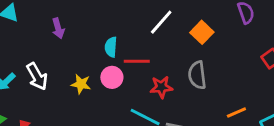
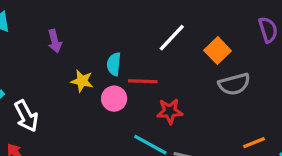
gray semicircle: (197, 75) -> (234, 84), moved, turned -100
white arrow: (37, 76) -> (26, 116), moved
yellow star: (81, 84) -> (82, 81), moved

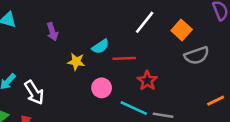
cyan semicircle: (114, 64) -> (100, 46), turned -126
pink circle: (114, 99) -> (102, 88), moved
red star: (170, 111) -> (147, 81), turned -30

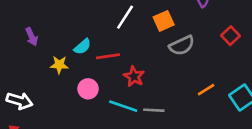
orange square: (182, 30) -> (164, 21), turned 30
white arrow: (34, 92) -> (20, 101), turned -35

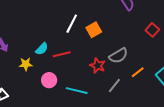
orange square: (164, 21) -> (94, 30), moved
gray semicircle: (182, 45) -> (118, 56), moved
red star: (134, 76) -> (98, 66), moved
gray line: (154, 110) -> (114, 85), moved, turned -49

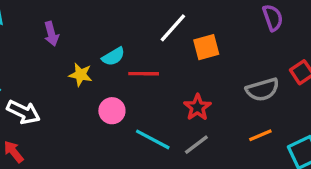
gray semicircle: (118, 56) -> (262, 90), moved
gray line: (114, 85) -> (196, 145), moved

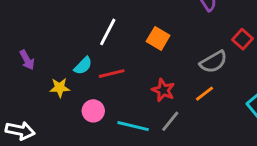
white line: (173, 28) -> (108, 32), moved
orange square: (206, 47) -> (158, 38), turned -30
orange line: (260, 135) -> (204, 94), moved

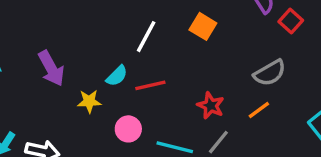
orange square: (158, 38) -> (203, 26), moved
red square: (243, 39) -> (291, 21), moved
purple arrow: (27, 60) -> (51, 68), size x1.5

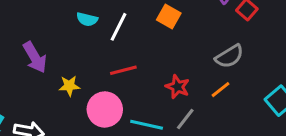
cyan semicircle: (117, 76) -> (87, 19), moved, turned 60
pink circle: (128, 129) -> (105, 109), size x1.5

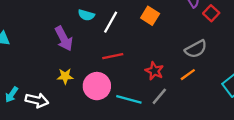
purple arrow: (35, 57) -> (64, 39), moved
yellow star: (69, 86) -> (65, 76), moved

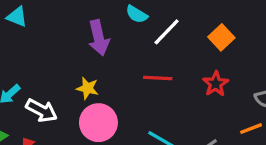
red star: (154, 71) -> (216, 84), moved
pink circle: (97, 86) -> (98, 123), moved

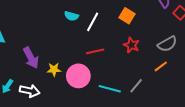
purple arrow: (99, 38) -> (31, 58), moved
pink circle: (98, 123) -> (78, 76), moved

